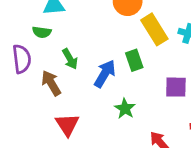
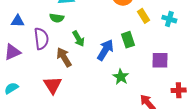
yellow rectangle: (154, 29) -> (143, 16), size x0.6
red triangle: (67, 125) -> (53, 85), moved

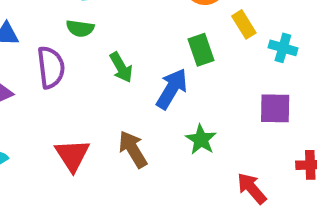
cyan cross: (169, 19) -> (283, 48), moved
green rectangle: (128, 40) -> (201, 50), moved
brown arrow: (64, 57) -> (133, 149), moved

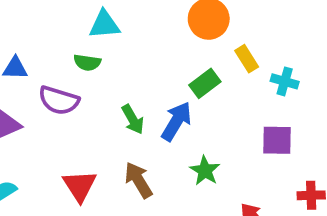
green rectangle: (201, 50) -> (205, 83), turned 72
purple semicircle: (51, 67) -> (59, 100), turned 114
green arrow: (121, 67) -> (133, 119), moved

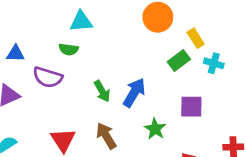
yellow rectangle: (247, 59) -> (196, 38), moved
green rectangle: (205, 83) -> (179, 60), moved
purple square: (277, 140) -> (191, 107), moved

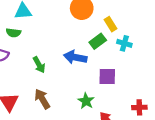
blue arrow: (134, 93) -> (75, 57), moved, turned -110
green star: (155, 129) -> (86, 101), moved

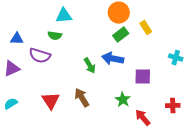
green rectangle: (98, 41) -> (121, 35), moved
cyan cross: (124, 43) -> (176, 58), moved
green arrow: (39, 65) -> (90, 66), moved

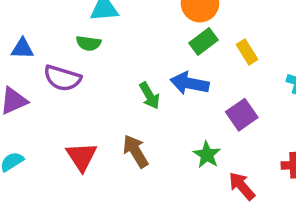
yellow rectangle: (146, 28) -> (247, 52), moved
purple square: (143, 77) -> (242, 115), turned -36

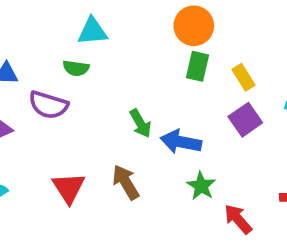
green rectangle: (203, 42) -> (197, 66), turned -40
blue arrow: (190, 83) -> (181, 142), moved
purple square: (242, 115) -> (245, 120), moved

